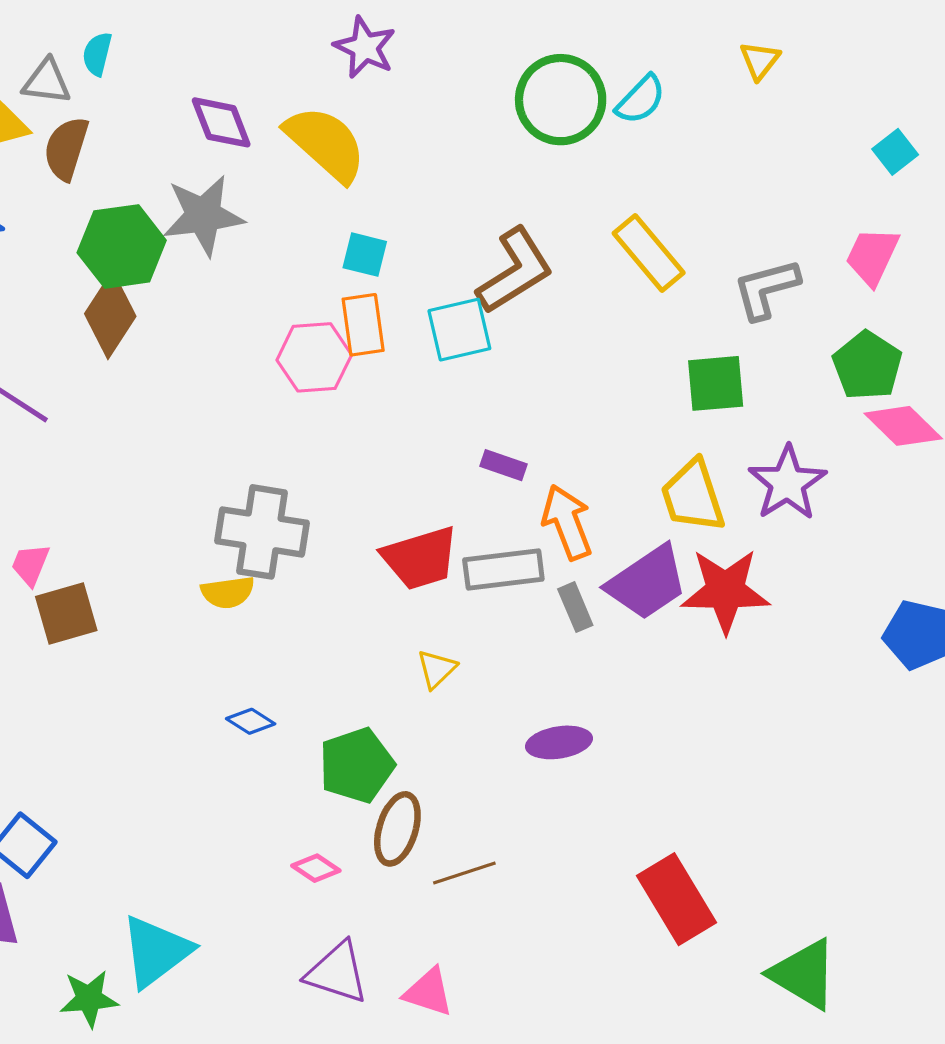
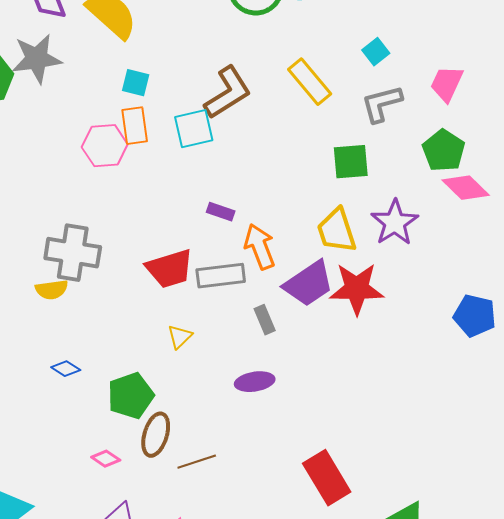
cyan square: (895, 152) -> (376, 52), moved
gray rectangle: (575, 607) -> (265, 320), moved

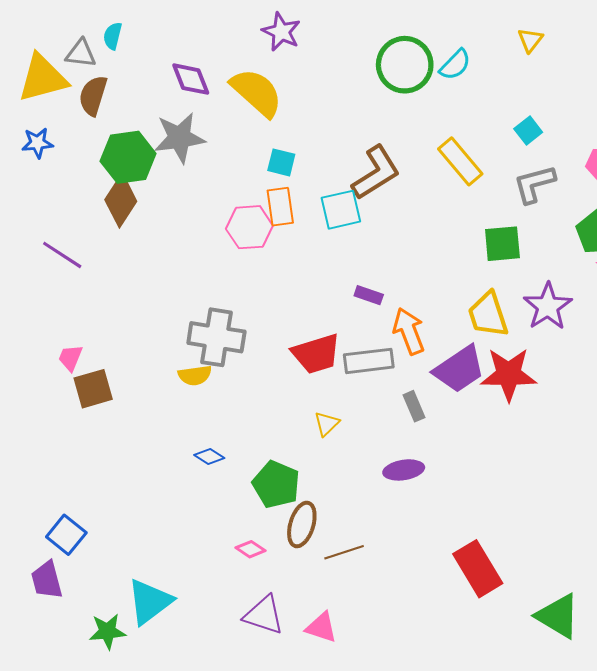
green pentagon: (131, 396) -> (276, 484), turned -30

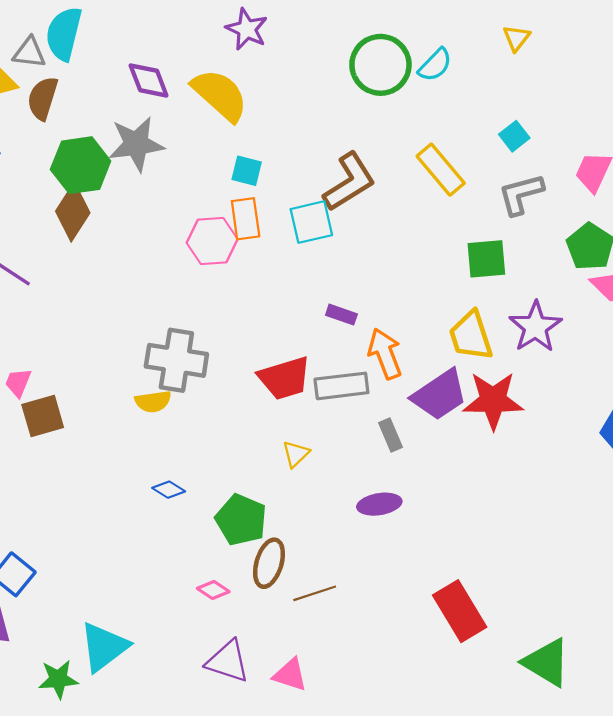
cyan semicircle: (113, 36) -> (64, 34), size x1.8

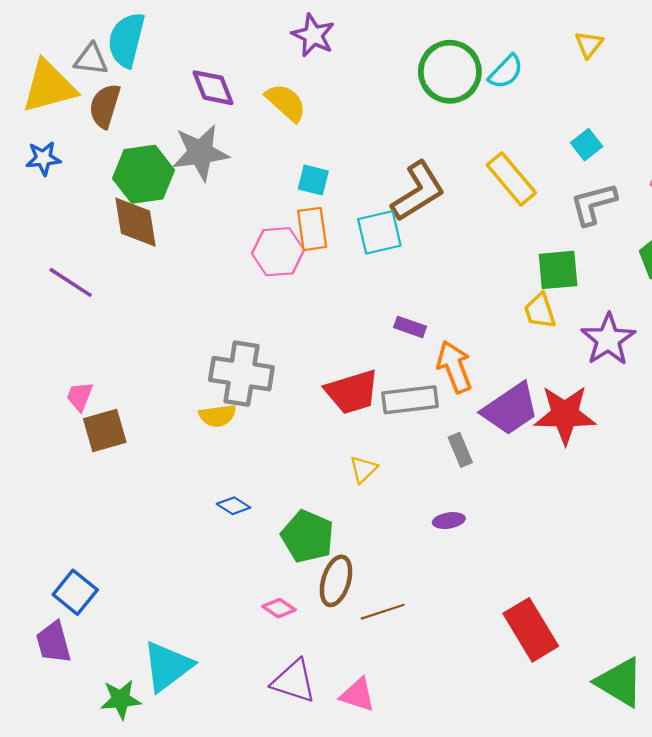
yellow semicircle: (220, 95) -> (286, 103), size x0.7
brown diamond: (73, 212) -> (136, 222), turned -42
yellow trapezoid: (471, 336) -> (540, 311), moved, size x0.7
purple ellipse: (379, 504) -> (449, 521), size x0.7

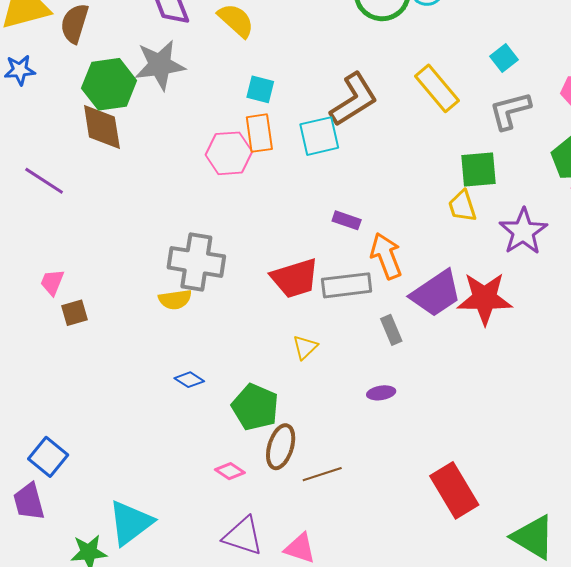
brown square: (105, 431) -> (75, 313), size x0.7

